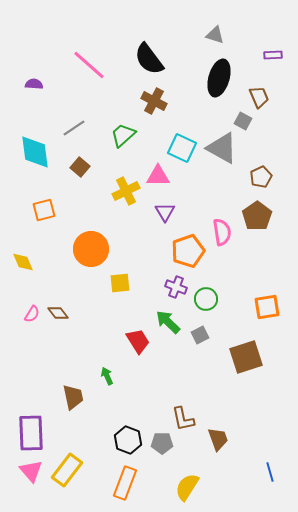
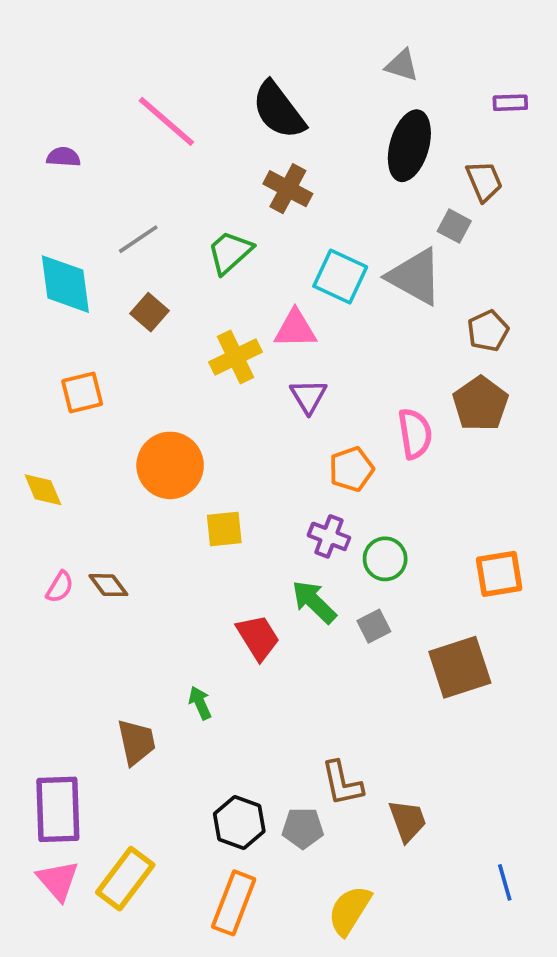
orange pentagon: (188, 251) -> (351, 469), size x0.7

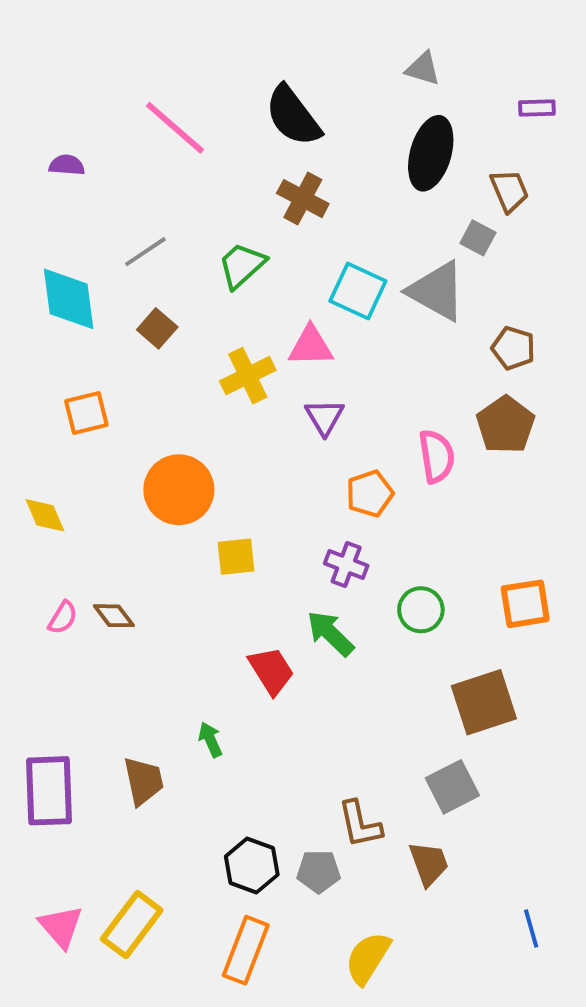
brown pentagon: (488, 331) -> (513, 348), turned -30
green circle: (385, 559) -> (421, 610), moved
gray square: (374, 626) -> (452, 787), moved, size x1.5
purple rectangle: (58, 809) -> (49, 791), moved

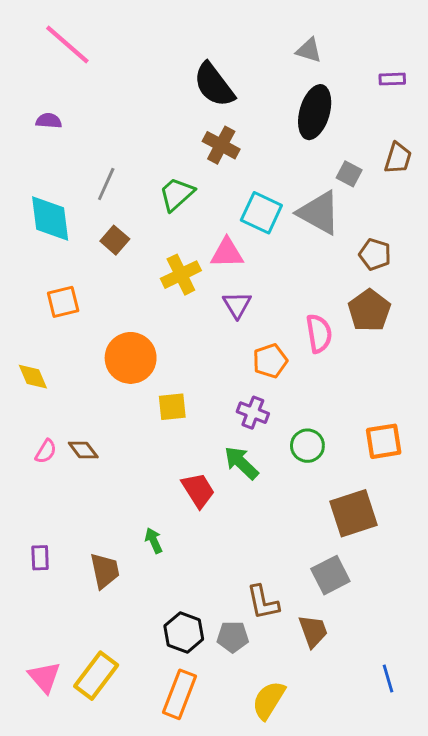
pink line: (175, 128) -> (67, 45), moved
brown trapezoid: (509, 191) -> (398, 158), moved, turned 40
gray line: (145, 252) -> (106, 184), turned -32
purple rectangle: (49, 791) -> (40, 558), moved, size x0.5

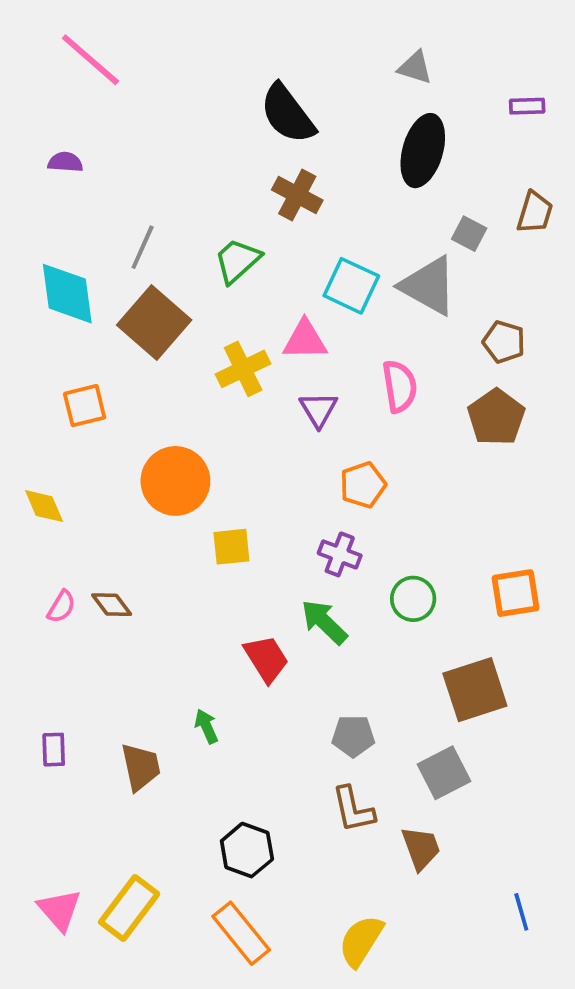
brown square: (115, 240) -> (154, 323), size x1.8
pink semicircle: (319, 333) -> (400, 386), moved
gray pentagon: (233, 637) -> (353, 736), moved
orange rectangle: (179, 694) -> (241, 933), turned -60

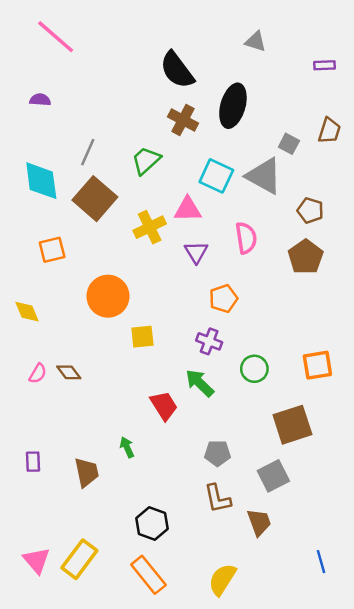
black ellipse: (423, 151) -> (233, 106), moved

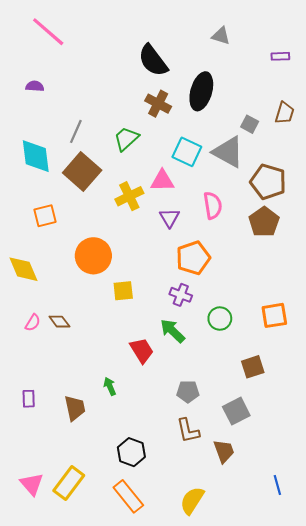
brown pentagon: (310, 210) -> (268, 182), size x1.6
orange pentagon: (223, 299) -> (193, 258), size x1.4
yellow diamond: (27, 312) -> (23, 269), size x1.4
brown square: (292, 425) -> (253, 367), size x0.7

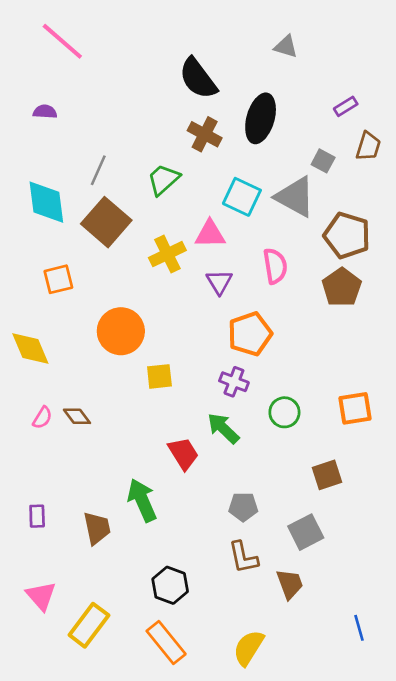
purple rectangle: (280, 56) -> (346, 106), moved, turned -30
green arrow: (110, 386) -> (142, 500), size x1.8
pink triangle: (32, 484) -> (41, 596), moved

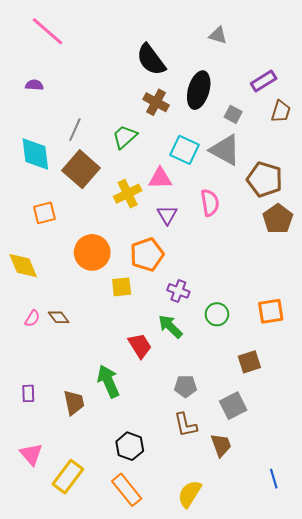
purple rectangle: (346, 106) -> (264, 81), size x1.4
gray square: (323, 161) -> (233, 114), moved
brown pentagon: (342, 287) -> (278, 219), moved
orange pentagon: (250, 334) -> (147, 254), moved

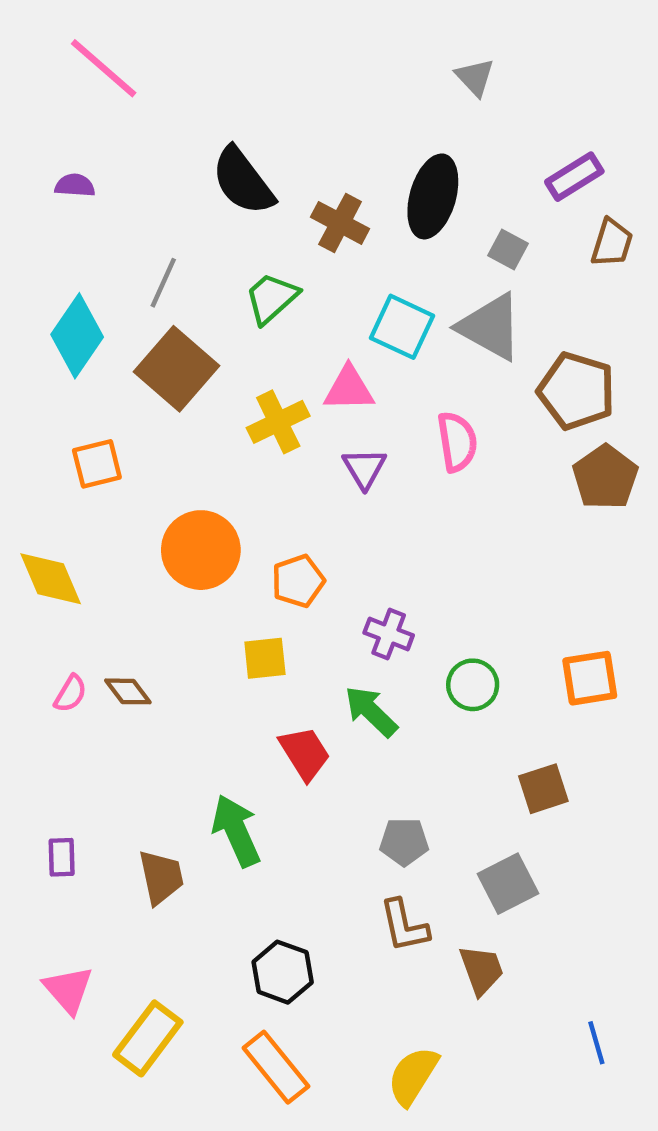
gray triangle: (218, 35) -> (475, 77), turned 30
black semicircle: (151, 60) -> (243, 181), moved
cyan diamond: (35, 154) -> (77, 336), turned 42
orange pentagon: (147, 254) -> (298, 581), moved, size x0.7
yellow square: (122, 287) -> (265, 658), moved

